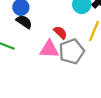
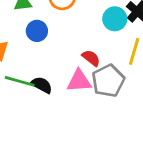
black semicircle: (24, 22) -> (42, 85), moved

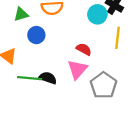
pink triangle: (79, 81) -> (77, 69), turned -35
gray pentagon: (108, 81) -> (103, 85), moved

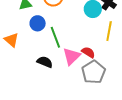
red semicircle: (84, 49) -> (88, 52), moved
green line: (30, 78) -> (55, 37), moved, turned 60

